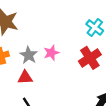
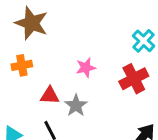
gray star: (29, 55) -> (76, 105), moved

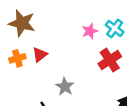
pink star: (86, 68) -> (90, 31), moved
red triangle: (50, 96) -> (40, 55), moved, turned -35

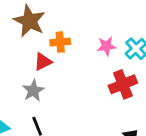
orange cross: (17, 58) -> (60, 42), moved
gray star: (65, 87) -> (33, 91), moved

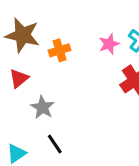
red triangle: (43, 62) -> (19, 78), moved

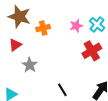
black line: (55, 144) -> (62, 90), moved

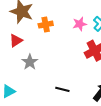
black line: (62, 90) -> (62, 89), turned -48

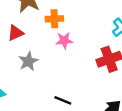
pink star: (80, 24) -> (64, 41), moved

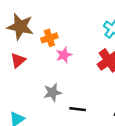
gray star: (28, 61) -> (52, 92), moved, turned 30

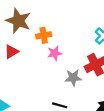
gray star: (52, 92) -> (73, 78), moved

